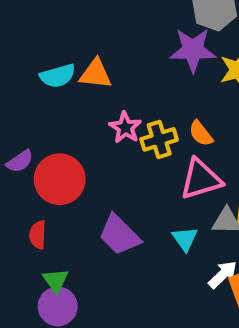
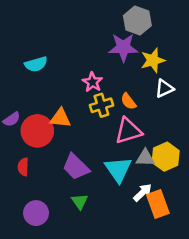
orange triangle: (95, 74) -> (60, 118), moved
pink star: (125, 128) -> (92, 82), moved
cyan triangle: (185, 239) -> (118, 169), size x1.6
green triangle: (56, 281) -> (80, 202), moved

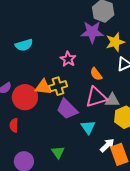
yellow cross: (101, 105) -> (58, 86), moved
gray triangle: (145, 158) -> (112, 100), moved
purple trapezoid: (76, 167) -> (67, 109), moved
cyan triangle: (118, 169) -> (88, 127), size x0.7

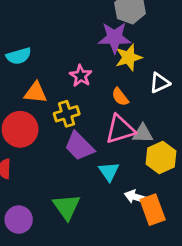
yellow star: (115, 42) -> (129, 57), moved
orange triangle: (43, 87) -> (36, 93), moved
white arrow: (107, 145) -> (136, 197), turned -119
green triangle: (58, 152) -> (67, 207), size x1.5

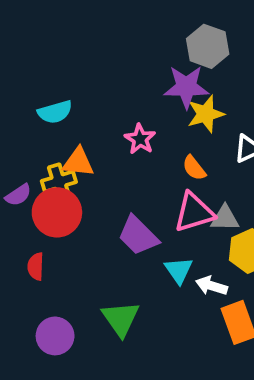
yellow cross: (67, 114) -> (59, 182), moved
white arrow: (136, 197) -> (211, 286), moved

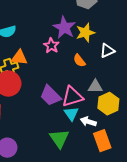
purple star: (186, 87) -> (64, 28), moved, turned 30
pink triangle: (194, 212) -> (72, 97), moved
green triangle: (121, 319) -> (59, 139), moved

